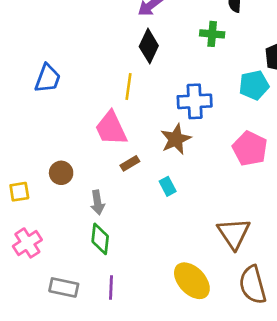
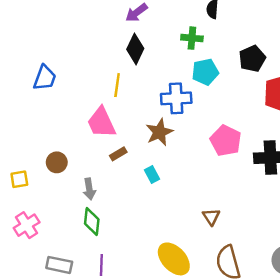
cyan pentagon: (254, 85) -> (205, 72), moved
brown triangle: (234, 234) -> (211, 217), size x0.6

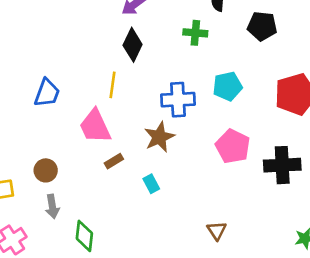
black pentagon: (252, 59) -> (262, 26), moved, turned 30
cyan pentagon: (205, 72) -> (227, 86), moved
blue trapezoid: (45, 78) -> (47, 93), moved
gray arrow: (89, 189) -> (52, 207), moved

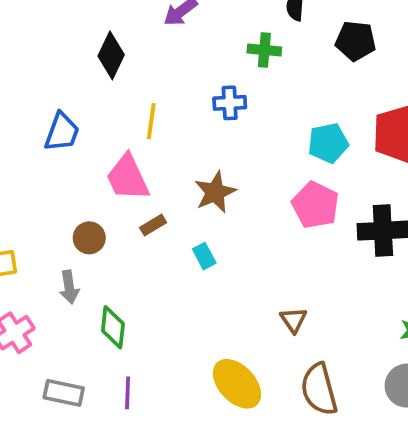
black diamond: (133, 45) -> (111, 55), moved
cyan pentagon: (227, 86) -> (328, 143), moved
blue cross: (178, 100) -> (230, 103), moved, size x0.7
brown circle: (46, 170) -> (89, 238), moved

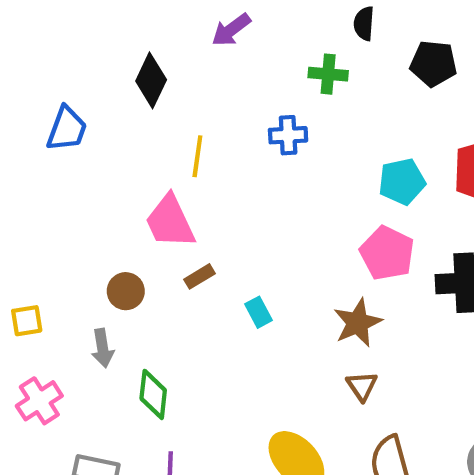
blue trapezoid: (62, 132) -> (67, 129), moved
brown star: (215, 192) -> (358, 323), moved

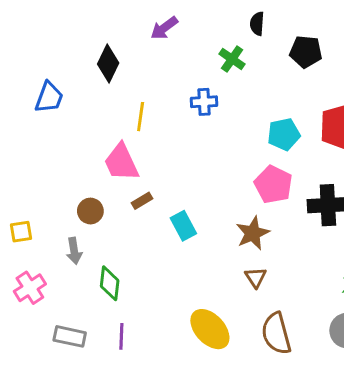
green cross: (328, 74) -> (232, 59), turned 30
cyan rectangle: (259, 312) -> (183, 226), size x1.4

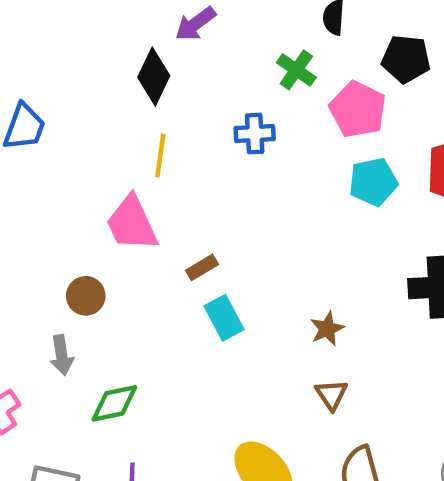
black diamond: (108, 63) -> (154, 77), moved
pink pentagon: (273, 184) -> (358, 109), moved
brown rectangle: (142, 201) -> (202, 267), moved
brown star: (253, 233) -> (327, 329), size x0.7
green diamond: (110, 283) -> (114, 403), turned 72

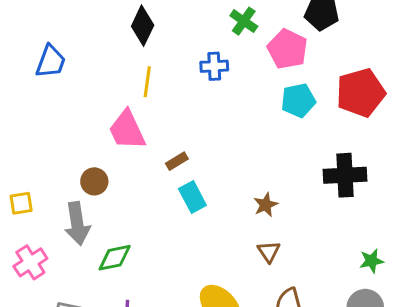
gray arrow: (62, 355) -> (77, 223), size x1.5

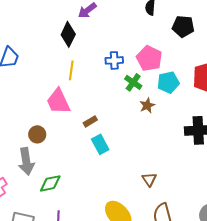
green cross: (244, 21) -> (133, 82), moved
pink pentagon: (287, 49) -> (149, 58), moved
brown star: (266, 205) -> (147, 105), moved

